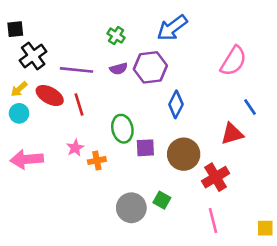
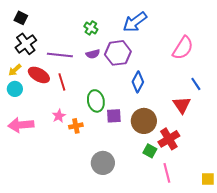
black square: (15, 29) -> (21, 18), moved, turned 32
red triangle: (232, 134) -> (182, 105), turned -48
green square: (162, 200) -> (150, 151), moved

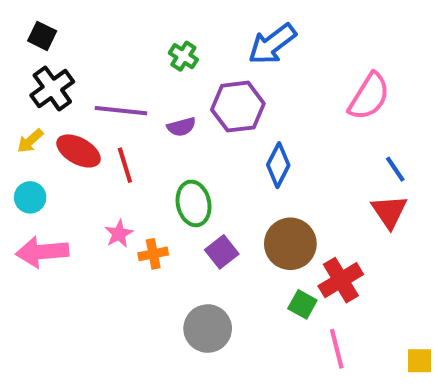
purple semicircle: (93, 54) -> (181, 127), moved
cyan circle: (15, 89) -> (30, 197), moved
red triangle: (182, 105) -> (389, 212), moved
purple square: (114, 116) -> (222, 252), moved, turned -35

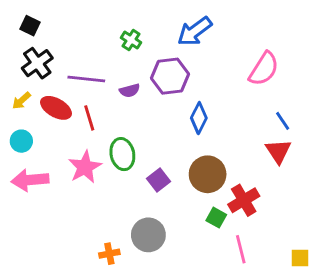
green ellipse: (194, 203) -> (122, 154), moved
pink star: (119, 234) -> (85, 167), size x1.6
orange cross: (153, 254) -> (109, 254), moved

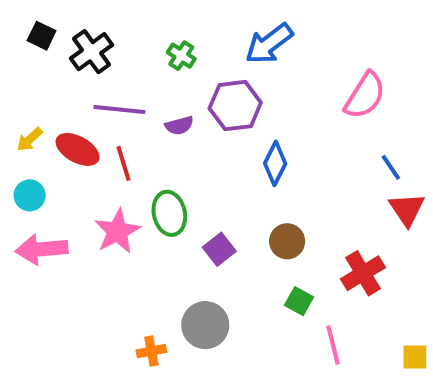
black cross: (37, 63) -> (91, 52), moved
red triangle: (278, 151) -> (407, 209), moved
brown circle: (208, 174) -> (287, 241), size x0.7
red cross: (244, 200) -> (363, 273), moved

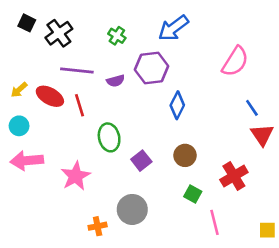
pink star: (117, 231) -> (76, 176), moved

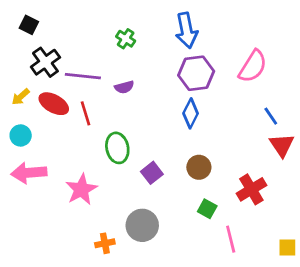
blue arrow: (173, 28) -> (186, 30), turned -64
black cross: (59, 33) -> (45, 62), moved
purple hexagon: (152, 68) -> (196, 73), moved

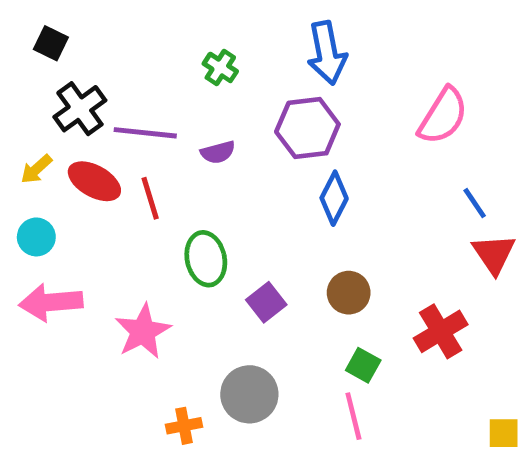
purple hexagon: (196, 73) -> (307, 128), moved
pink line: (231, 239) -> (353, 416), moved

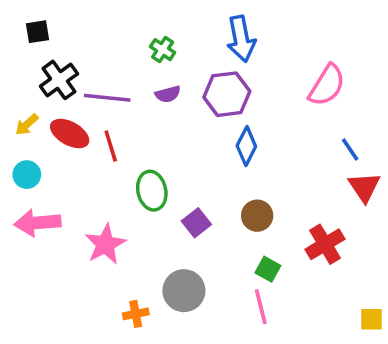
black square: (51, 43) -> (38, 32), turned -35
purple semicircle: (218, 152) -> (168, 94), moved

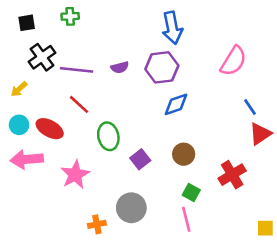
green cross: (163, 50) -> (70, 16), moved, turned -36
red ellipse: (70, 133) -> (50, 129), moved
red line: (111, 146) -> (79, 104), turned -30
blue diamond: (246, 146) -> (176, 104), turned 44
red triangle: (364, 187) -> (260, 134), turned 30

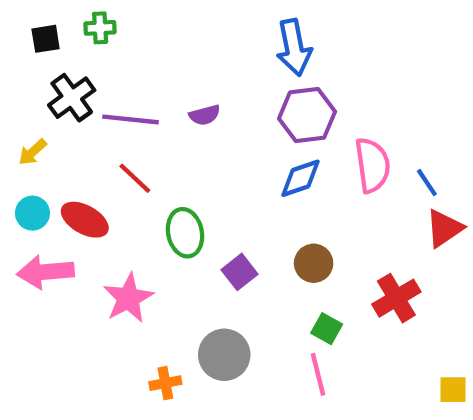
green cross: (70, 16) -> (100, 28), moved
pink semicircle: (233, 61) -> (372, 165), moved, turned -40
purple hexagon: (162, 67) -> (307, 115), moved

